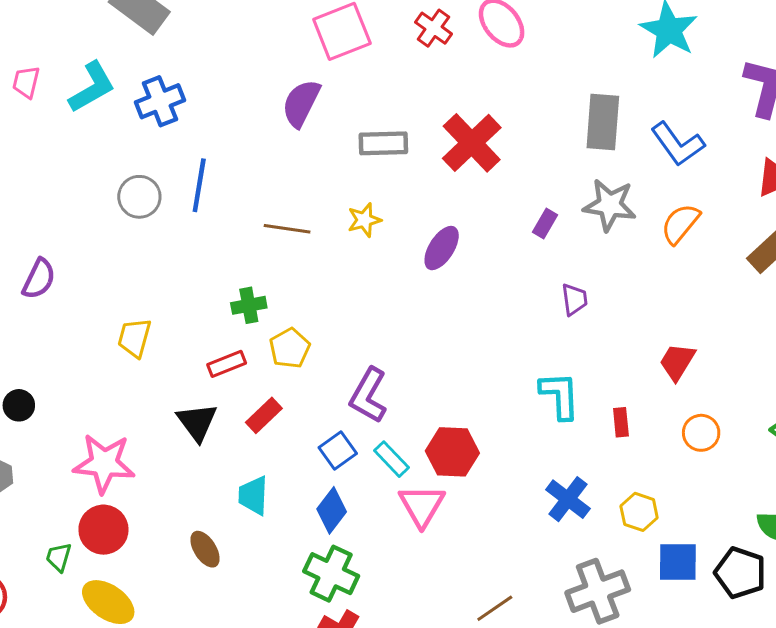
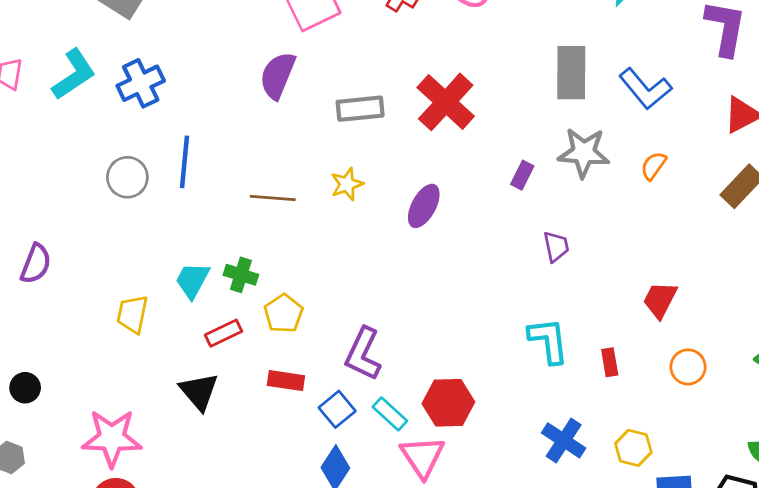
orange semicircle: (680, 224) -> (653, 166), size x0.7
green cross: (249, 305) -> (241, 275), turned 32
red rectangle: (264, 415) -> (286, 381), moved, turned 56
cyan trapezoid: (253, 495) -> (192, 280), moved, turned 30

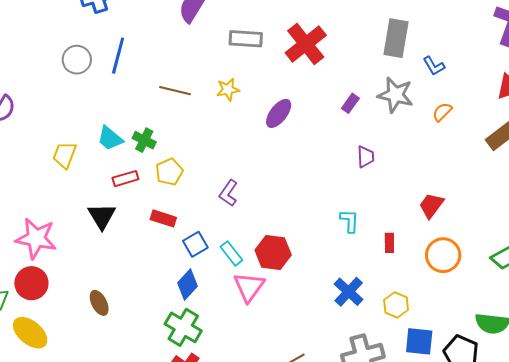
blue L-shape: (645, 89) -> (434, 66), moved, size x0.6
cyan trapezoid: (192, 280) -> (110, 138), turned -88
cyan L-shape: (548, 341) -> (350, 221), size x0.7
purple L-shape: (363, 354) -> (228, 193), moved, size x0.7
orange circle: (688, 367) -> (443, 255), size x1.4

